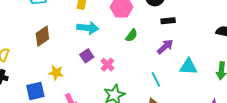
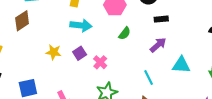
brown diamond: (42, 36) -> (22, 21), moved
yellow star: (56, 73) -> (54, 52), moved

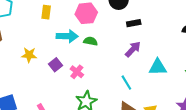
cyan arrow: (81, 25) -> (67, 36), moved
green semicircle: (125, 33) -> (90, 41), moved, turned -112
yellow star: (54, 52) -> (29, 55), moved

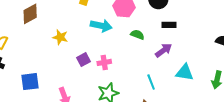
green semicircle: (90, 41) -> (137, 35), moved
purple square: (56, 65) -> (83, 60), moved
pink cross: (77, 72) -> (104, 62), turned 32

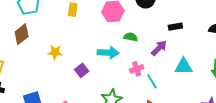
black rectangle: (169, 25) -> (175, 27), moved
cyan arrow: (101, 26) -> (108, 53), moved
pink cross: (104, 62) -> (137, 69), moved

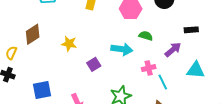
brown diamond: (22, 34) -> (33, 34), moved

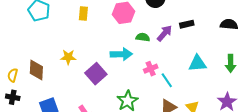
brown diamond: (33, 34) -> (36, 70), moved, turned -45
purple arrow: (173, 50) -> (165, 33), moved
purple square: (94, 64) -> (96, 74), size x1.5

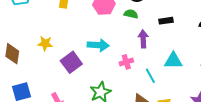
purple arrow: (165, 33) -> (143, 39), moved, turned -48
green semicircle: (143, 37) -> (131, 14), moved
cyan line: (167, 80) -> (150, 76), moved

